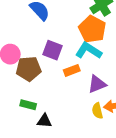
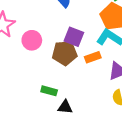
brown pentagon: (29, 69) -> (65, 53), moved

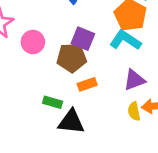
orange rectangle: (93, 57) -> (87, 84), moved
black triangle: (65, 107) -> (71, 122), size x1.5

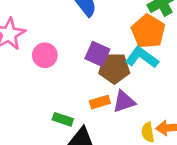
brown pentagon: (72, 58) -> (114, 68), moved
purple triangle: (134, 80) -> (124, 102), moved

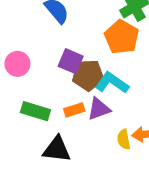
cyan L-shape: (142, 57) -> (112, 83), moved
green rectangle: (63, 119) -> (35, 111), moved, size x1.4

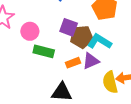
green rectangle: (35, 111) -> (44, 51), moved
yellow semicircle: (124, 139) -> (110, 82), size x1.5

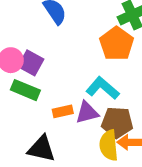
purple square: (69, 27) -> (31, 63), moved
brown pentagon: (82, 37) -> (117, 122), moved

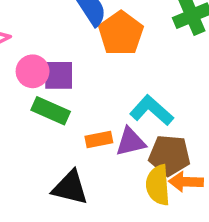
orange pentagon: (117, 44) -> (121, 33), moved
purple square: (31, 63) -> (59, 75), turned -30

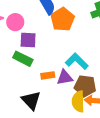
pink circle: (33, 71) -> (15, 22), moved
black triangle: (70, 188) -> (31, 100), turned 30

